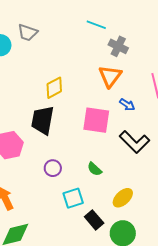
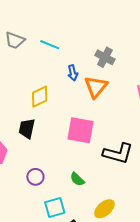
cyan line: (96, 25) -> (50, 45), moved
blue arrow: (127, 105) -> (73, 73), moved, turned 42
black trapezoid: (43, 120) -> (27, 129), size x0.7
black L-shape: (135, 142) -> (118, 153), turned -32

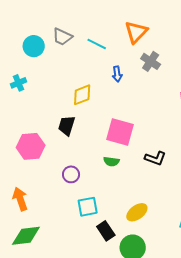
orange triangle: (96, 87) -> (136, 32), moved
black L-shape: (118, 153) -> (155, 158), size x0.7
green semicircle: (77, 179) -> (111, 161), moved, turned -42

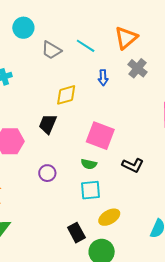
gray trapezoid: (62, 37) -> (51, 50), moved
cyan circle: (34, 46) -> (23, 28), moved
cyan square: (88, 207) -> (91, 190), moved

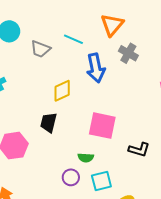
blue arrow: (103, 78) -> (96, 68), size x1.8
green semicircle: (89, 164) -> (86, 158), moved
purple circle: (47, 173) -> (71, 177), moved

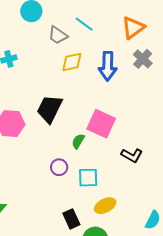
cyan line: (73, 39) -> (84, 24), moved
yellow diamond: (62, 91) -> (72, 62), moved
black trapezoid: (49, 123) -> (50, 109), size x1.4
green semicircle: (86, 158) -> (78, 141), moved, turned 105

